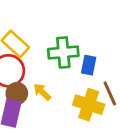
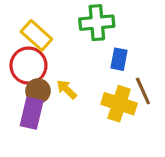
green cross: (63, 52) -> (97, 23), moved

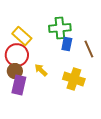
blue rectangle: (119, 59) -> (67, 44), moved
brown circle: (38, 91) -> (15, 71), moved
brown line: (143, 91) -> (89, 49), moved

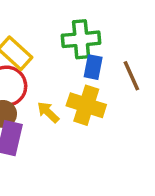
yellow cross: (74, 79) -> (86, 105), moved

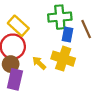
brown line: (131, 76) -> (86, 29), moved

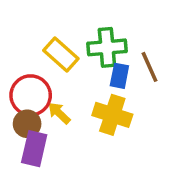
yellow rectangle: (18, 26) -> (61, 54), moved
yellow arrow: (39, 63) -> (59, 113), moved

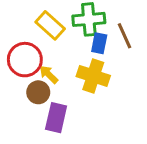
brown circle: (27, 124) -> (38, 92), moved
purple rectangle: (34, 149) -> (56, 118), moved

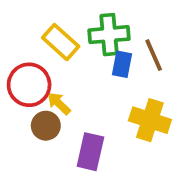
yellow cross: (93, 76) -> (150, 120), moved
purple rectangle: (56, 118) -> (90, 152), moved

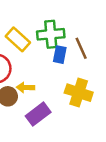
yellow arrow: (59, 103) -> (25, 87), moved, turned -42
purple rectangle: (90, 152) -> (38, 114), turned 40

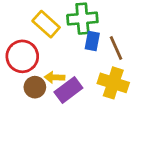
brown line: (81, 48) -> (116, 48), moved
purple rectangle: (38, 114) -> (68, 90), moved

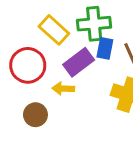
brown circle: (35, 87) -> (35, 115), moved
purple rectangle: (68, 90) -> (79, 62), moved

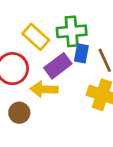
yellow arrow: (63, 88) -> (44, 89), size x1.4

